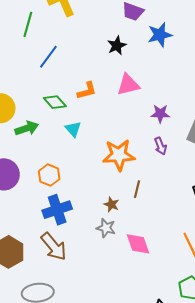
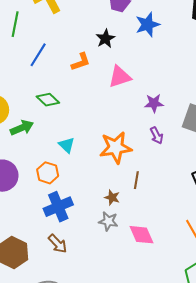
orange L-shape: (87, 91) -> (81, 62), moved
cyan triangle: (73, 129) -> (67, 145), moved
brown arrow: (54, 247) -> (58, 244), size x0.7

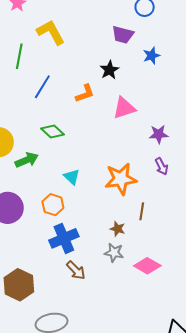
blue star: (148, 25) -> (151, 56), size x0.7
pink diamond: (141, 235) -> (147, 266), turned -36
brown arrow: (58, 244) -> (76, 270), moved

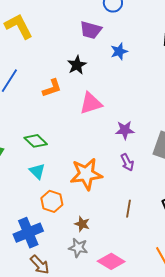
green diamond: (53, 132) -> (36, 141), moved
orange hexagon: (53, 205) -> (52, 201), moved
brown line: (142, 211) -> (129, 209), moved

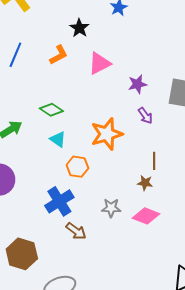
brown star: (82, 224) -> (145, 183), moved

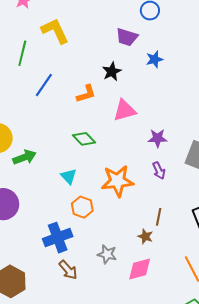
green diamond: (51, 110) -> (84, 139), moved
pink diamond: (146, 216) -> (140, 269), turned -48

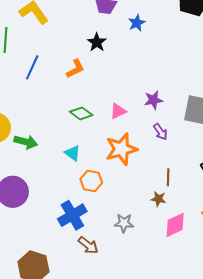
pink triangle: (124, 110) -> (118, 111), moved, size x0.7
green arrow: (25, 157) -> (26, 142), turned 45
pink diamond: (140, 269) -> (175, 225), moved

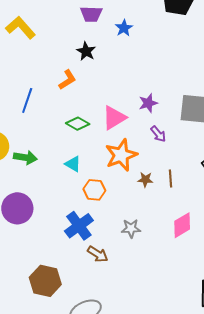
blue line: (32, 67) -> (27, 100), moved
pink triangle: (118, 111) -> (114, 118), size x1.5
brown star: (158, 199) -> (145, 180), moved

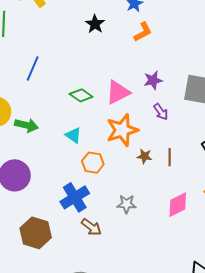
orange L-shape: (67, 80) -> (143, 32), moved
brown hexagon: (45, 281) -> (36, 233), moved

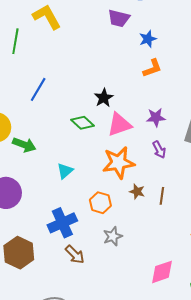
black star: (95, 24) -> (104, 98), moved
cyan triangle: (73, 135) -> (65, 171), moved, turned 36
orange hexagon: (93, 163) -> (100, 203), moved
gray star: (126, 204) -> (113, 236), turned -30
pink diamond: (178, 205) -> (162, 272), moved

